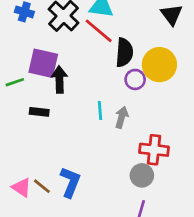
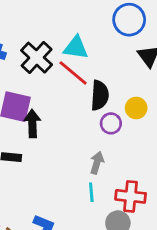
yellow circle: (159, 65) -> (136, 108), size x0.6
cyan line: (100, 111) -> (91, 192), moved

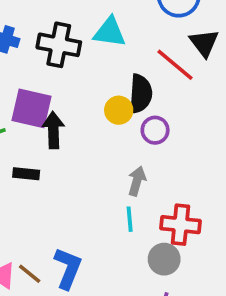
black cross: (37, 58) -> (59, 45), turned -32
red line: (73, 73) -> (175, 65), moved
yellow circle: (136, 108) -> (119, 110), moved

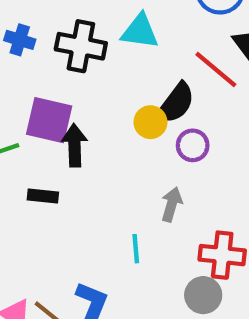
black semicircle: (141, 94) -> (176, 103), turned 33
cyan line: (130, 219) -> (136, 249), moved

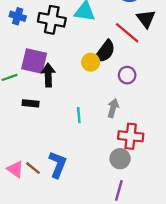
purple circle: (193, 145) -> (127, 75), moved
gray arrow: (172, 204) -> (113, 108), moved
cyan line: (136, 249) -> (79, 115), moved

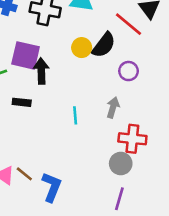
yellow circle: (91, 62) -> (82, 48), moved
blue L-shape: (58, 165) -> (52, 187), moved

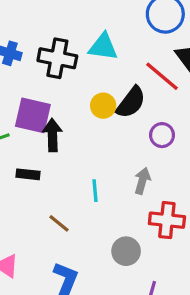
gray circle: (121, 164) -> (126, 251), moved
brown line: (24, 174) -> (59, 223), moved

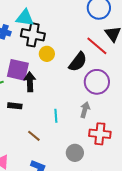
cyan triangle: (103, 47) -> (25, 18), moved
yellow circle: (103, 106) -> (47, 54), moved
purple circle: (162, 135) -> (97, 82), size x1.6

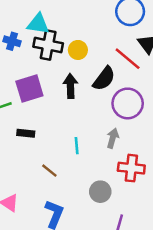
yellow circle: (47, 54) -> (78, 50), moved
purple square: (18, 70) -> (29, 89), turned -30
black arrow: (30, 82) -> (70, 86), moved

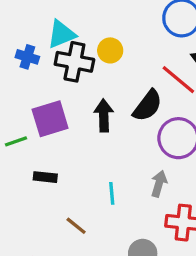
cyan triangle: (38, 24) -> (61, 34), turned -30
yellow circle: (78, 50) -> (110, 50), moved

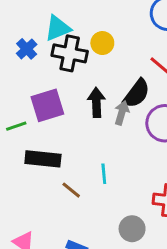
blue cross: (27, 57) -> (27, 49), turned 30
black rectangle: (45, 177) -> (43, 159), size x1.6
gray arrow: (159, 184) -> (122, 113), moved
brown line: (76, 226) -> (71, 190), moved

